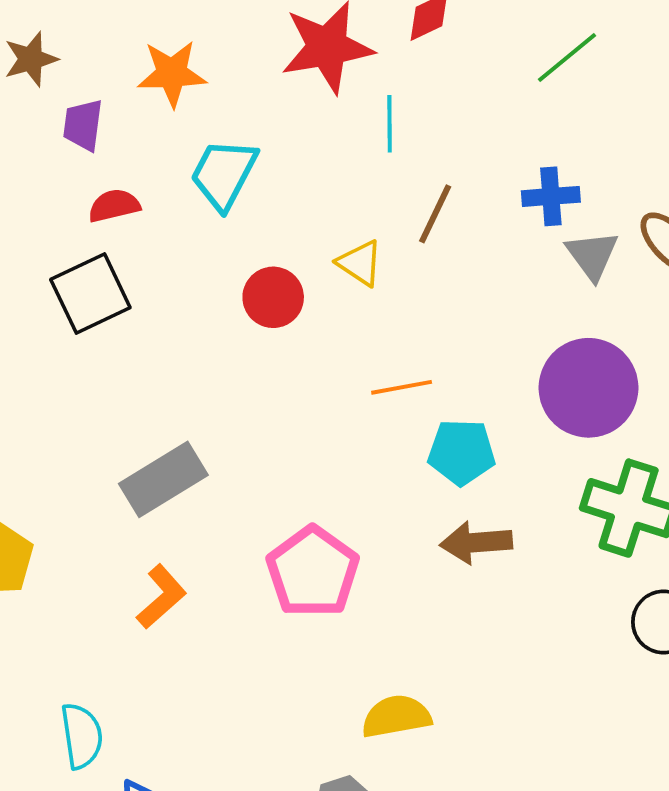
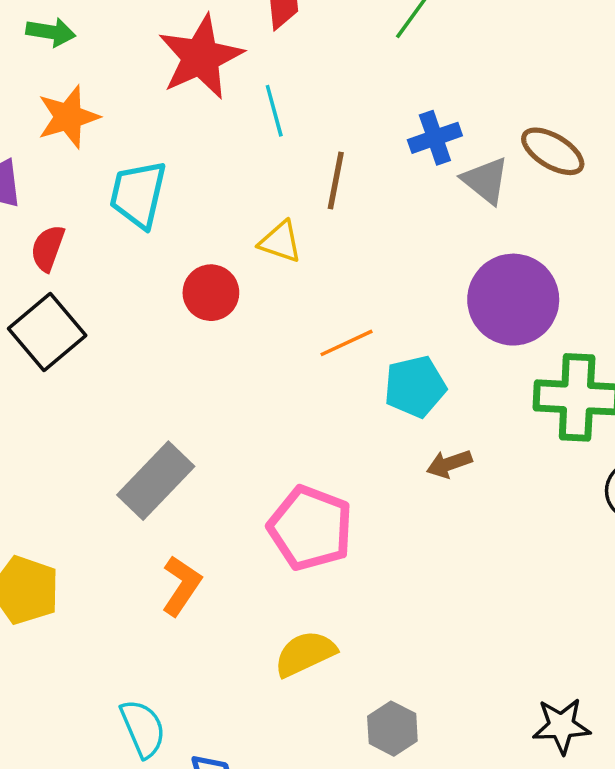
red semicircle: (114, 206) -> (48, 248), turned -42
brown arrow: (476, 542) -> (449, 464), size x0.7
yellow semicircle: (396, 716) -> (305, 654), moved

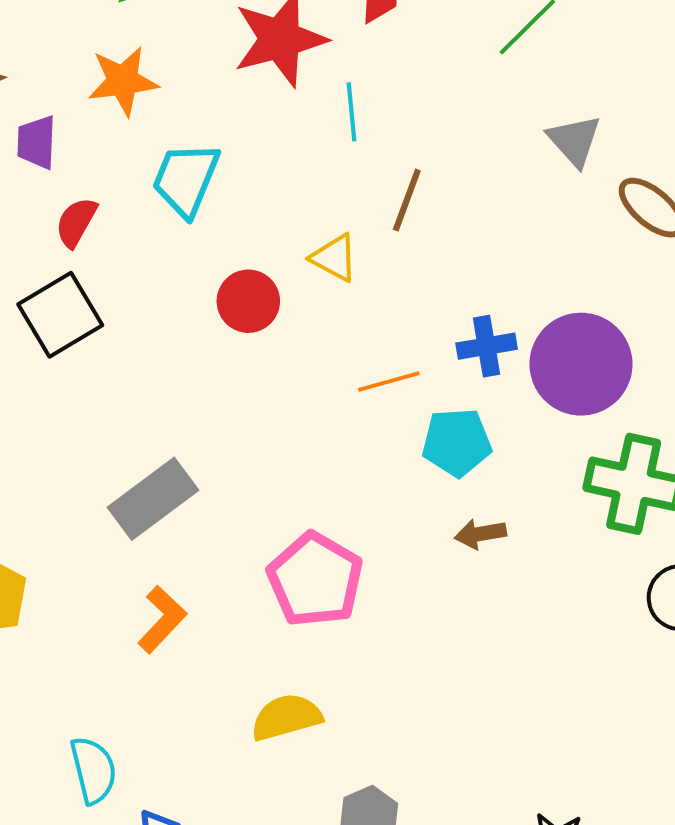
blue cross: (435, 138) -> (487, 346), moved
gray triangle: (486, 180) -> (574, 141), moved

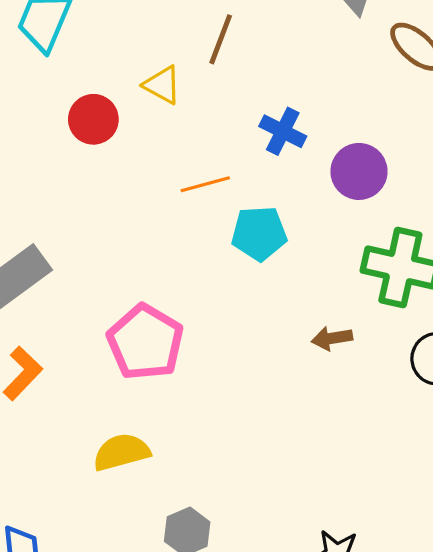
blue cross: (487, 346) -> (283, 131), moved, turned 36
purple circle: (581, 364) -> (359, 171), size x0.7
brown arrow: (480, 534) -> (332, 338), moved

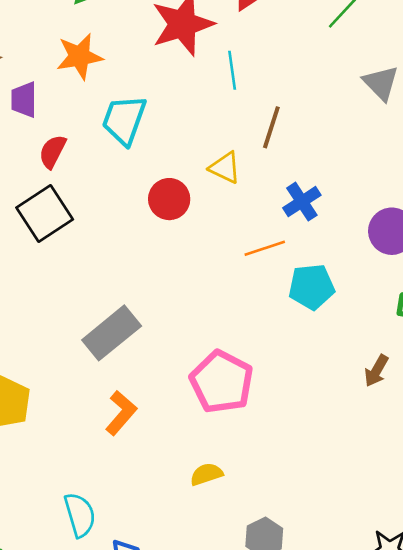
blue cross: (283, 131) -> (302, 202), moved, turned 33
brown arrow: (332, 338) -> (376, 371), turned -48
yellow semicircle: (121, 452) -> (206, 474), size x0.7

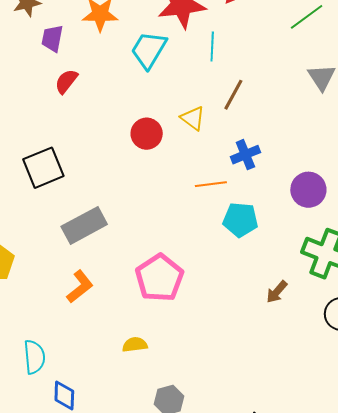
cyan trapezoid: (124, 120) -> (149, 50), moved
black square: (45, 213) -> (43, 168), moved

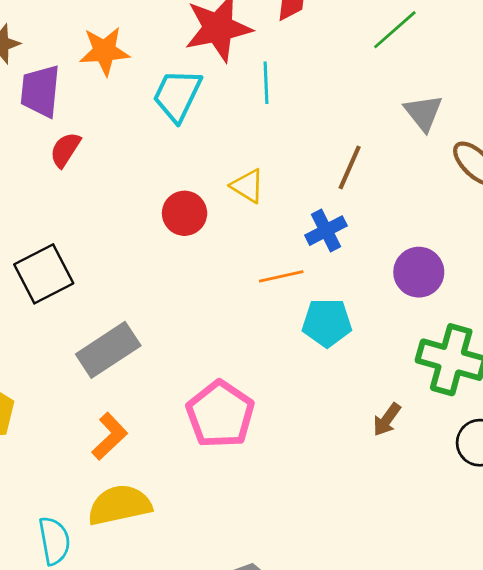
purple trapezoid: (52, 38) -> (40, 91), size x1.4
brown line: (233, 95) -> (350, 167), moved
yellow semicircle: (135, 345) -> (120, 505), moved, size x1.8

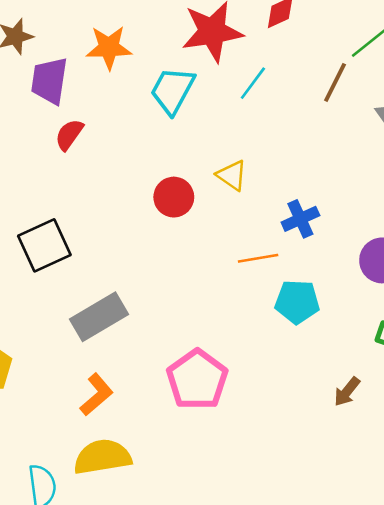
cyan line: (266, 83) -> (253, 83), turned 36
brown line: (350, 167) -> (335, 82), moved

